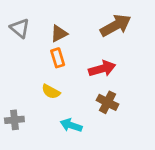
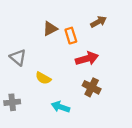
brown arrow: (116, 25) -> (98, 22), size x0.6
gray triangle: (20, 28) -> (18, 57), moved
orange rectangle: (58, 58) -> (71, 36), moved

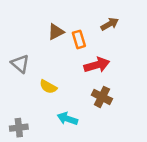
gray cross: (12, 102) -> (19, 128), moved

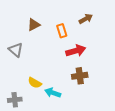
brown triangle: (56, 32) -> (34, 25), moved
yellow semicircle: (48, 87) -> (35, 83), moved
brown cross: (102, 97) -> (80, 76), turned -35

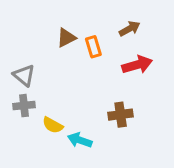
brown triangle: (34, 25) -> (66, 38), moved
red arrow: (76, 51) -> (137, 65), moved
gray cross: (15, 100) -> (24, 106), moved

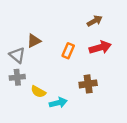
brown triangle: (66, 38) -> (34, 41), moved
orange rectangle: (93, 47) -> (68, 51), moved, turned 40
cyan arrow: (80, 140) -> (58, 103), turned 147

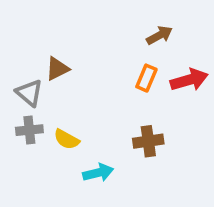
red arrow: (100, 47) -> (189, 80), moved
orange rectangle: (68, 51) -> (146, 78), moved
yellow semicircle: (38, 92) -> (67, 139), moved

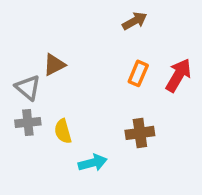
brown arrow: (159, 35) -> (135, 21), moved
red arrow: (189, 80) -> (178, 75), turned -44
yellow semicircle: (67, 139) -> (63, 131), turned 45

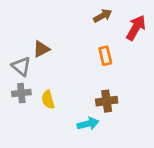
orange rectangle: (138, 73) -> (105, 56), turned -36
red arrow: (178, 75) -> (136, 28), moved
cyan arrow: (93, 163) -> (88, 124), moved

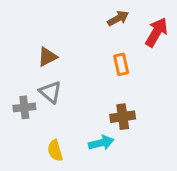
gray triangle: (21, 66) -> (50, 92), moved
yellow semicircle: (48, 100) -> (55, 150), moved

